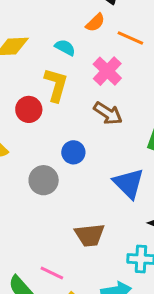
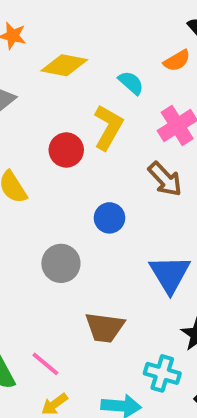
gray circle: (44, 180) -> (61, 263), moved

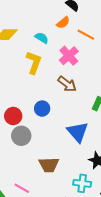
red circle: (66, 150) -> (13, 116), moved

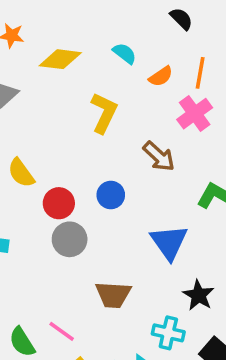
orange semicircle: (63, 23) -> (161, 76), moved
orange line: (86, 35) -> (200, 73), turned 66
cyan semicircle: (42, 38) -> (125, 53), moved
pink cross: (69, 56) -> (195, 114), moved

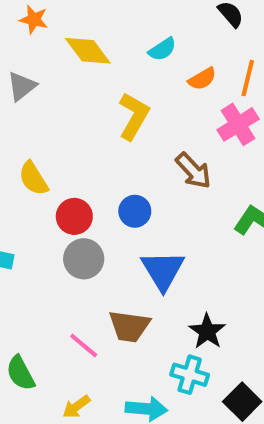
cyan semicircle: (125, 53) -> (162, 49), turned 105
yellow diamond: (60, 59) -> (88, 51), turned 42
blue triangle: (169, 242) -> (163, 270), moved
black star: (199, 295) -> (207, 331), moved
pink line: (62, 331) -> (84, 346), moved

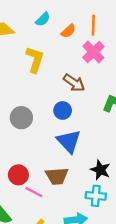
blue circle: (135, 211) -> (63, 110), moved
red circle: (74, 216) -> (18, 175), moved
gray circle: (84, 259) -> (21, 118), moved

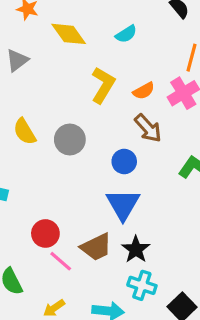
orange semicircle: (68, 31) -> (144, 91), moved
gray circle: (21, 118) -> (70, 140), moved
black star: (100, 170) -> (136, 249), moved
brown trapezoid: (57, 176) -> (96, 247), turned -35

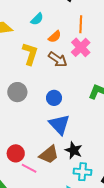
orange semicircle: (144, 91) -> (55, 37), moved
brown arrow: (148, 128) -> (58, 59), moved

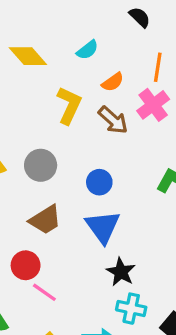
brown trapezoid: (49, 155) -> (45, 220), moved

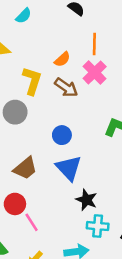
cyan semicircle: (87, 50) -> (24, 16), moved
gray circle: (41, 165) -> (15, 112), moved
pink line: (44, 292) -> (32, 222), turned 30

